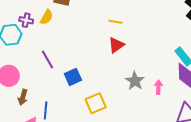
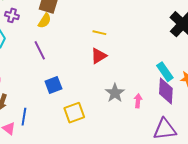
yellow semicircle: (47, 17) -> (45, 21), moved
purple cross: (26, 20) -> (12, 15), moved
purple line: (48, 59) -> (40, 50), moved

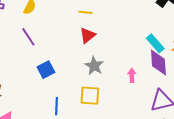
gray star: (115, 93) -> (94, 66), moved
yellow square: (74, 113) -> (90, 96), moved, turned 30
blue line: (24, 117) -> (56, 106), moved

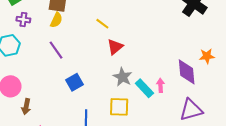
yellow line: (86, 12) -> (102, 24), moved, turned 32
cyan rectangle: (155, 43) -> (144, 88), moved

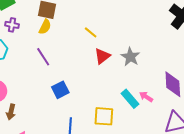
gray star: (123, 77) -> (130, 57), moved
pink arrow: (160, 85) -> (146, 97), turned -56

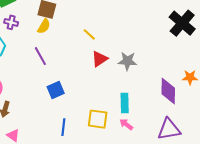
gray star: (130, 57) -> (127, 61), turned -30
pink arrow: (146, 97) -> (126, 124), moved
cyan rectangle: (130, 99) -> (125, 103), turned 36

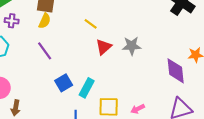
cyan rectangle: (125, 103) -> (87, 88), moved, turned 36
pink arrow: (126, 124) -> (138, 109), turned -56

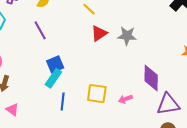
purple diamond: (176, 71) -> (151, 78), moved
cyan rectangle: (87, 88) -> (53, 78), moved

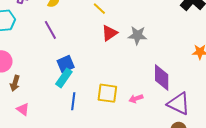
purple triangle: (168, 104) -> (179, 104), turned 35

